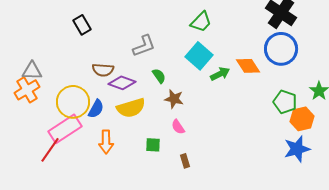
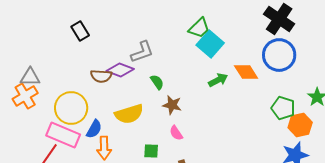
cyan square: (199, 56) -> (210, 44), moved
purple diamond: (122, 83) -> (120, 70), moved
blue semicircle: (96, 109) -> (94, 129), moved
pink rectangle: (65, 129) -> (63, 135), turned 56

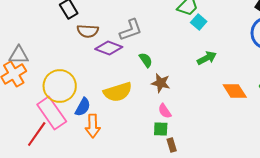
cyan square: (210, 44) -> (199, 22), size x0.6
orange diamond: (246, 72) -> (235, 91), moved
brown semicircle: (101, 76) -> (88, 31), moved
pink rectangle: (63, 135) -> (52, 113), turned 32
green square: (151, 151) -> (161, 129), moved

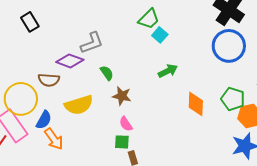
brown semicircle: (88, 31) -> (49, 80), moved
orange diamond: (235, 91) -> (196, 104), turned 35
orange arrow: (93, 126) -> (54, 139), turned -35

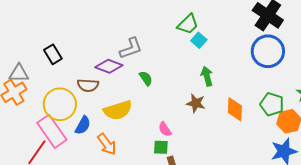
black rectangle: (30, 22) -> (53, 54), moved
green arrow: (168, 71) -> (207, 76), turned -78
brown star: (122, 96) -> (196, 103), moved
orange arrow: (54, 139) -> (107, 144), moved

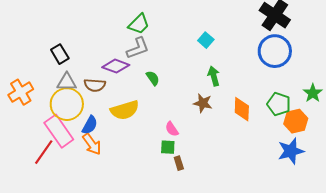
green trapezoid: (188, 24) -> (139, 24), moved
gray triangle: (19, 73) -> (67, 82), moved
orange arrow: (107, 144) -> (92, 144), moved

